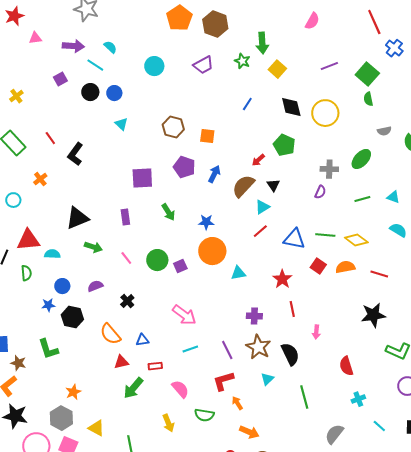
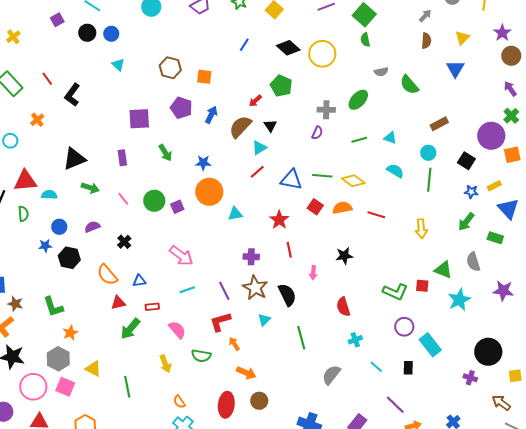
black diamond: (291, 107) -> (288, 48), turned -35
black star: (373, 315) -> (344, 256), moved, size x0.7
green L-shape: (48, 349) -> (53, 307), moved

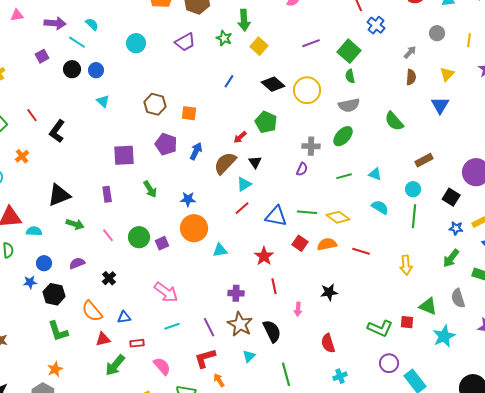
gray semicircle: (381, 72) -> (349, 105), moved, size x1.5
green L-shape: (53, 307) -> (58, 331), moved

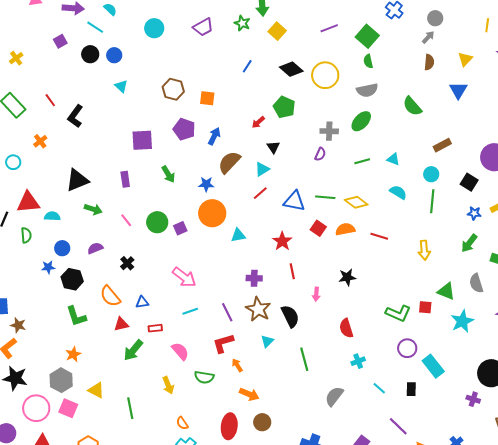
gray circle: (437, 33) -> (435, 18), moved
brown semicircle: (225, 163) -> (229, 162), moved

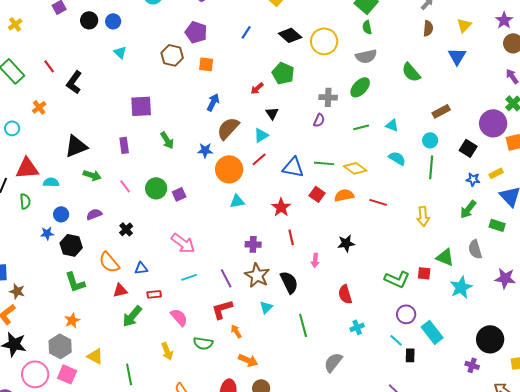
purple pentagon: (184, 129) -> (196, 32), moved
orange circle: (212, 213) -> (229, 169), moved
cyan line: (379, 388) -> (396, 340), moved

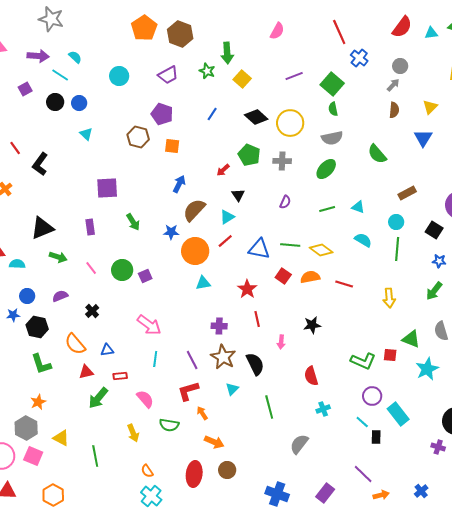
gray cross: (328, 97) -> (282, 161), moved
cyan line: (189, 277) -> (155, 359), turned -63

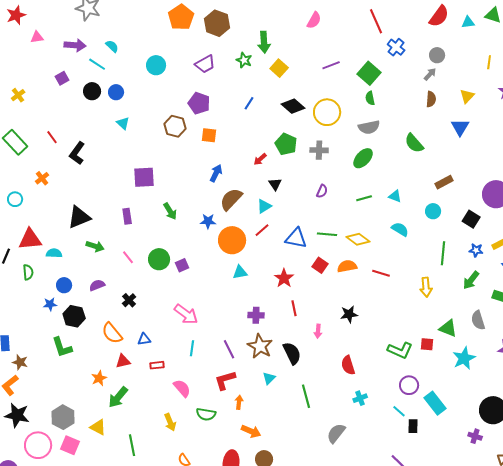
green line: (397, 249) -> (443, 253), moved
green L-shape: (41, 364) -> (62, 347), moved
green arrow: (98, 398) -> (118, 397), moved
orange star: (38, 402) -> (99, 378), moved
orange arrow: (202, 413) -> (239, 402), turned 40

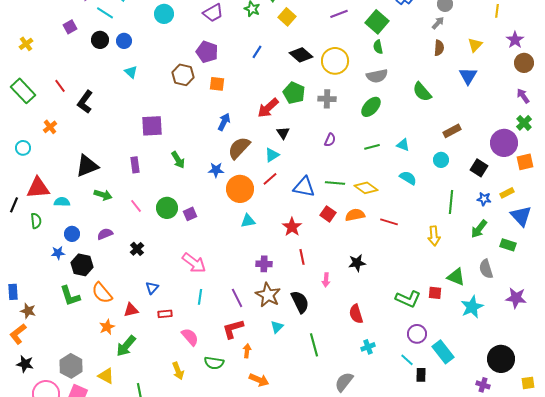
red arrow: (260, 159) -> (268, 108), size x1.6
orange semicircle: (112, 333) -> (102, 293), moved
blue triangle: (144, 339) -> (152, 288), turned -40
black star: (17, 415) -> (25, 364), size x0.7

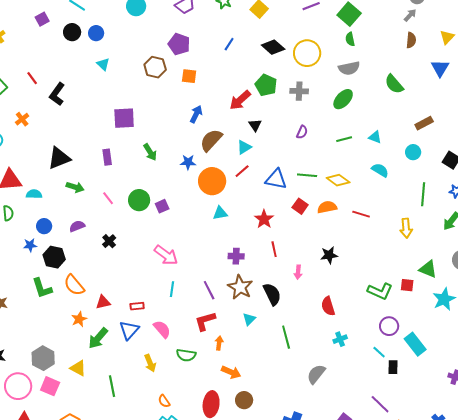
blue triangle: (152, 288) -> (129, 330), moved, size x1.5

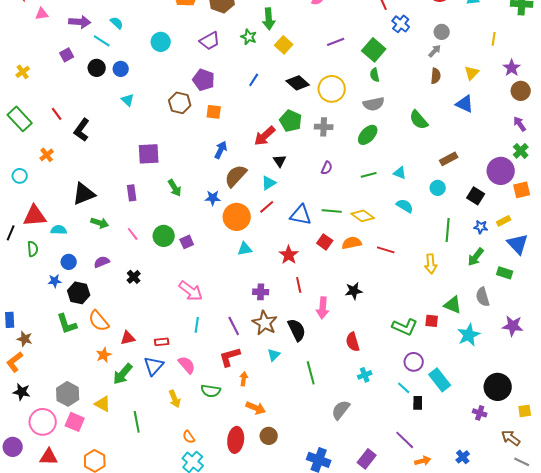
blue triangle: (440, 68) -> (465, 104), turned -36
pink arrow: (298, 272) -> (323, 308), size x1.5

